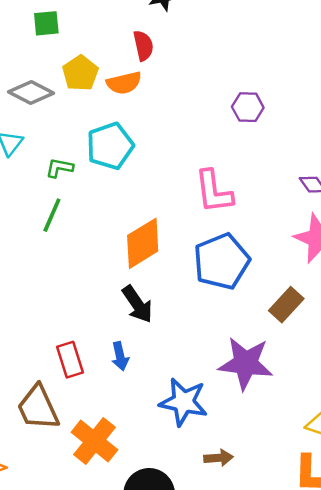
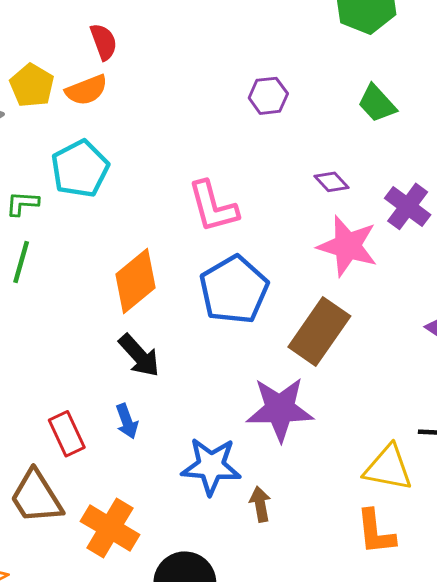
purple hexagon: (248, 107) -> (268, 96), moved
brown rectangle: (286, 305) -> (319, 331), size x1.5
brown arrow: (219, 458) -> (260, 504), moved, turned -88

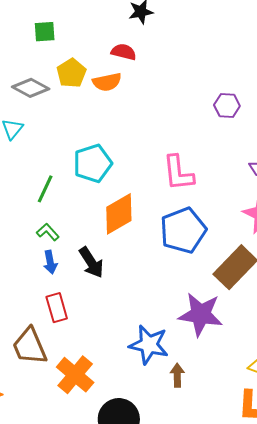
red semicircle: (104, 42) -> (124, 52), turned -65
cyan pentagon: (80, 169) -> (93, 163), moved
green L-shape: (22, 203) -> (48, 232), moved, turned 35
black arrow: (139, 356) -> (91, 262), moved
blue arrow: (127, 421) -> (50, 262), moved

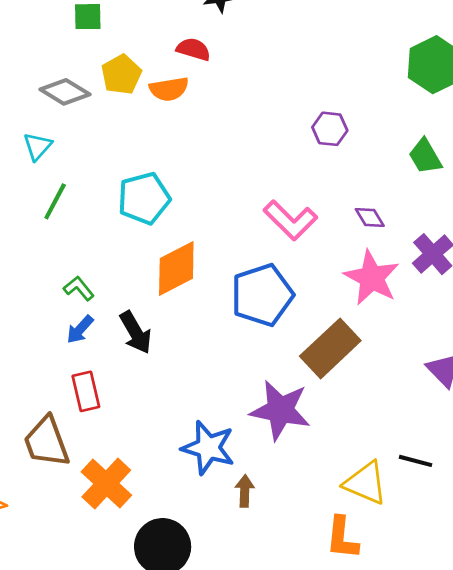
pink L-shape: (178, 173) -> (290, 220), moved, turned -42
green line: (45, 189) -> (55, 201), moved
blue arrow: (50, 262) -> (80, 329), turned 50

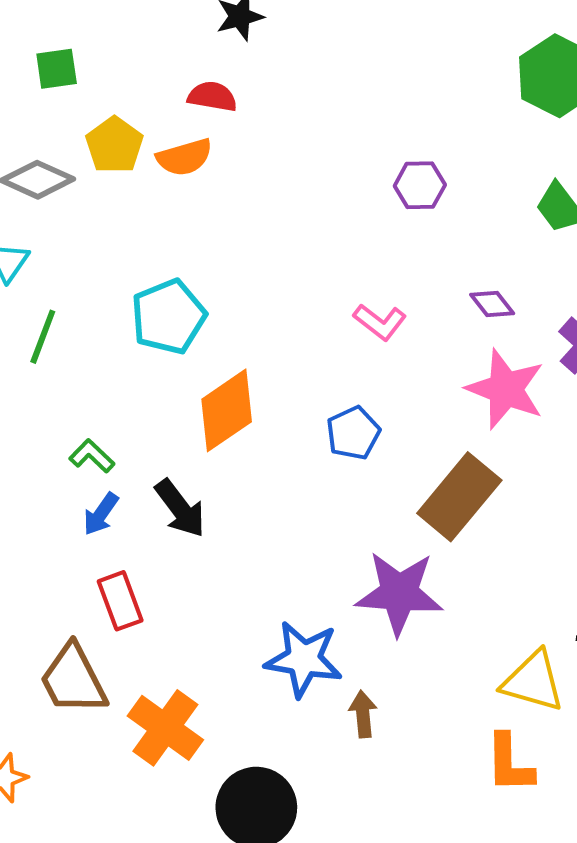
pink L-shape: (290, 220) -> (380, 322), size x0.7
blue pentagon: (262, 295) -> (353, 433), size x0.6

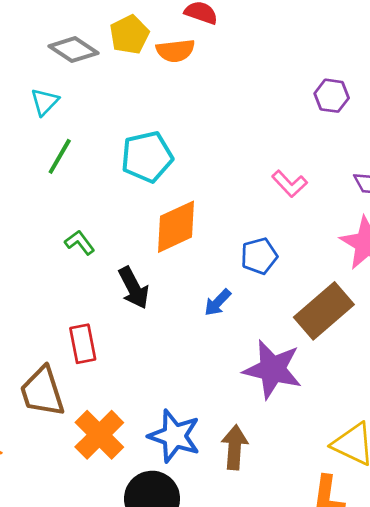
blue arrow: (101, 514) -> (218, 302), moved
blue star: (304, 659) -> (174, 436), moved
brown arrow: (363, 714) -> (235, 447), size x1.4

